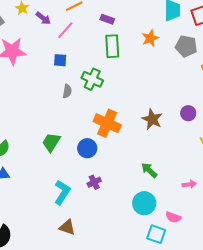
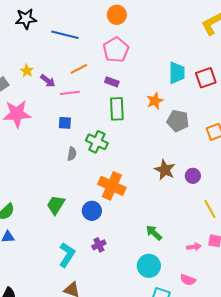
pink line: (65, 30) -> (70, 93), turned 42
gray pentagon: (186, 46) -> (178, 121), moved
brown star: (152, 119) -> (165, 170), moved
pink semicircle: (173, 217) -> (188, 280), moved

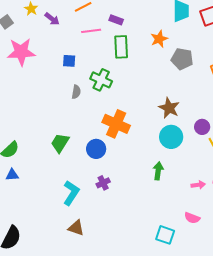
pink line: (70, 93) -> (91, 31), moved
purple circle: (193, 176) -> (202, 127), moved
green arrow: (154, 233) -> (158, 171), turned 54
cyan circle: (149, 266) -> (171, 137), moved

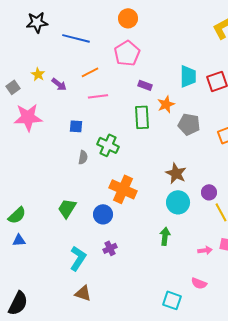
purple rectangle: (116, 20) -> (145, 85), moved
green rectangle: (121, 47) -> (142, 117), moved

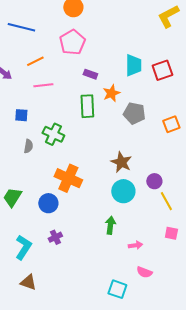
pink arrow: (205, 250) -> (135, 245), moved

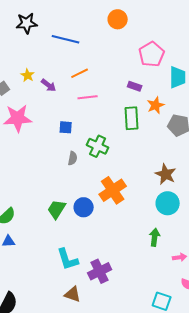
pink pentagon: (72, 42) -> (152, 54), moved
orange cross: (68, 178) -> (113, 190), turned 32
blue circle: (48, 203) -> (84, 207), moved
purple cross: (55, 237) -> (100, 271), moved, size x1.6
cyan L-shape: (23, 247) -> (68, 259), turned 130

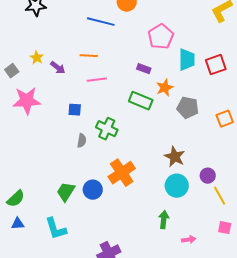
blue line: (66, 39) -> (101, 22), moved
orange line: (80, 73) -> (89, 56), turned 30
green rectangle: (132, 118) -> (141, 101), turned -65
cyan L-shape: (68, 259) -> (56, 229), moved

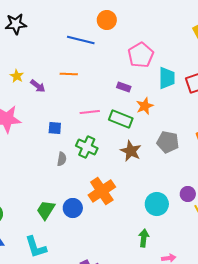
pink line: (97, 80) -> (90, 112), moved
gray pentagon: (188, 108) -> (168, 142), moved
brown star: (175, 157) -> (131, 151), moved

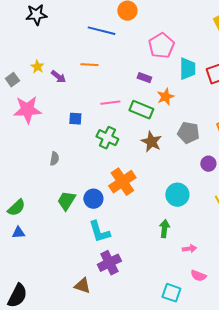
gray semicircle: (62, 159) -> (54, 159), moved
purple circle: (188, 194) -> (208, 164), moved
cyan L-shape: (36, 247) -> (99, 232), moved

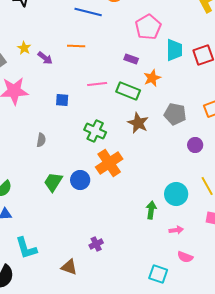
green cross: (107, 138) -> (95, 131), moved
cyan circle: (177, 195) -> (176, 194), moved
cyan L-shape: (99, 232) -> (26, 248), moved
purple cross: (109, 263) -> (96, 244), size x0.6

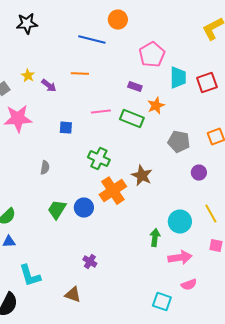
brown star: (138, 123) -> (142, 176), moved
pink arrow: (176, 230) -> (180, 258), size x1.6
purple cross: (96, 244) -> (90, 262), moved, turned -32
pink semicircle: (185, 257) -> (189, 285), turned -42

